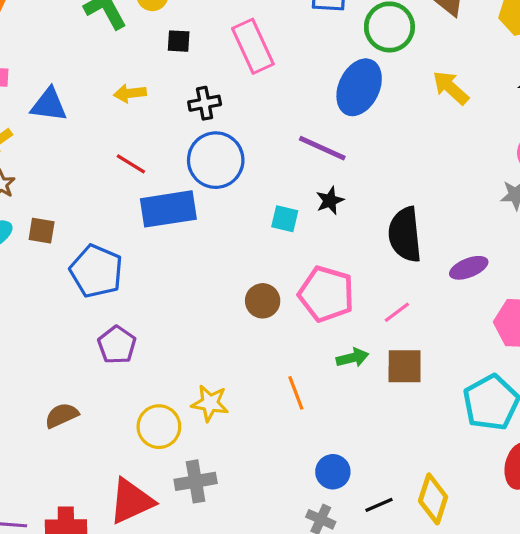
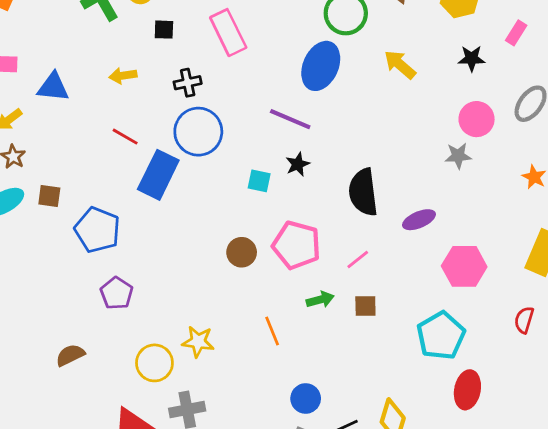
blue rectangle: (168, 209) -> (158, 175), turned -54
brown square: (405, 366) -> (365, 306), size x0.7

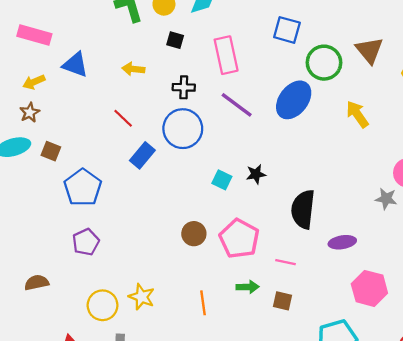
purple line: (290, 119) -> (237, 105), moved
blue rectangle: (158, 175) -> (142, 155), size x0.7
pink line: (358, 260) -> (286, 262), turned 36

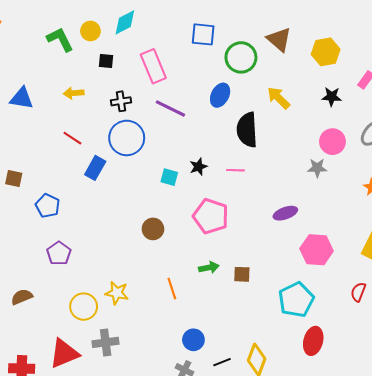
blue ellipse: (294, 100) -> (220, 95), size x0.7
blue pentagon: (83, 188) -> (48, 206), size x0.7
black semicircle: (303, 209) -> (247, 130), moved
pink pentagon: (239, 239) -> (211, 216), moved
pink line: (286, 262) -> (235, 170), moved

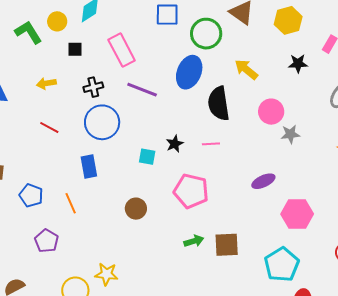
blue ellipse: (220, 95) -> (189, 72), size x1.4
pink circle: (332, 142) -> (271, 112), moved
blue rectangle: (95, 168) -> (89, 166), moved, turned -35
brown square: (242, 274) -> (227, 245), size x1.5
orange line: (172, 289) -> (71, 203), moved

